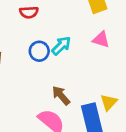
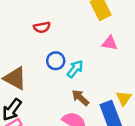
cyan arrow: (61, 46) -> (75, 69), moved

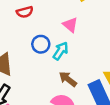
pink triangle: (110, 43) -> (70, 25), moved, turned 35

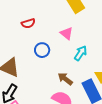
cyan arrow: (61, 51) -> (81, 53), moved

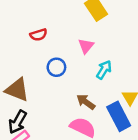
pink triangle: (66, 33) -> (86, 46), turned 32

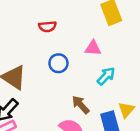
pink triangle: (86, 46) -> (93, 48), turned 42

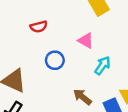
pink triangle: (93, 48) -> (86, 41), turned 35

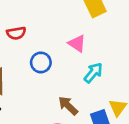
red semicircle: (39, 27) -> (16, 33), moved

